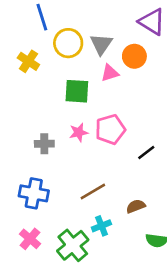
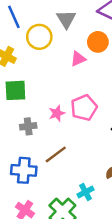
gray triangle: (101, 44) -> (66, 19), moved
green square: (77, 91) -> (15, 90), moved
brown line: (93, 191) -> (56, 154), moved

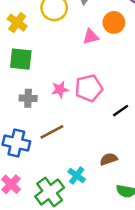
cyan cross: (86, 192) -> (77, 175), turned -35

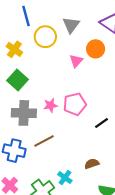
pink triangle: (91, 37) -> (76, 61), turned -32
green square: (21, 59) -> (18, 80), turned 36
gray cross: (28, 98) -> (24, 113), size x1.6

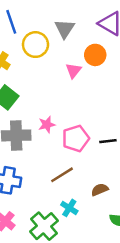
pink pentagon: (75, 104) -> (76, 138), moved
black line: (102, 123) -> (108, 141), turned 32
brown line: (44, 141) -> (62, 175), moved

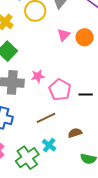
orange circle: (95, 55) -> (85, 37), moved
pink pentagon: (76, 138) -> (60, 90), turned -30

